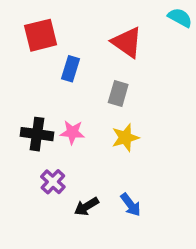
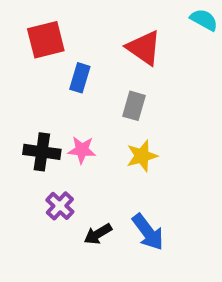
blue arrow: (131, 205) -> (148, 232), size x1.4

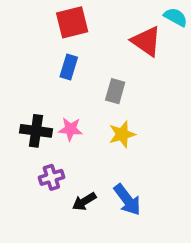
red square: (46, 40) -> (72, 22), moved
red triangle: (144, 48) -> (146, 41), moved
purple cross: (60, 206) -> (51, 177), turned 30

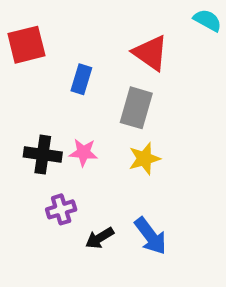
red square: (72, 22) -> (26, 45), moved
red triangle: (146, 41) -> (151, 53), moved
gray rectangle: (115, 91) -> (136, 108), size x1.4

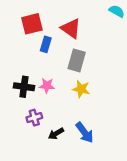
red square: (26, 45) -> (32, 24), moved
red triangle: (151, 53) -> (71, 28), moved
yellow star: (144, 159) -> (81, 89), turned 30

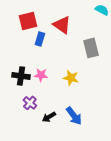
gray rectangle: (77, 60) -> (91, 48), moved, turned -30
purple cross: (34, 118) -> (30, 103), turned -32

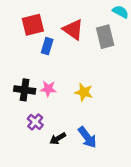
gray rectangle: (91, 48) -> (105, 37), moved

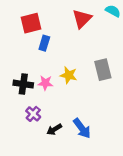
red triangle: (73, 30) -> (82, 19), moved, turned 40
gray rectangle: (105, 37) -> (103, 70), moved
yellow star: (84, 92) -> (69, 75), moved

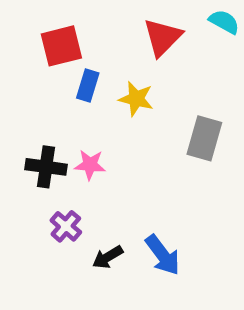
gray rectangle: (103, 70) -> (204, 138), turned 30
yellow star: (69, 75) -> (136, 99), moved

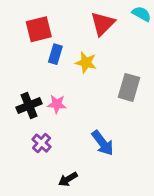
black cross: (46, 167) -> (29, 106), turned -30
blue arrow: (163, 255) -> (103, 143), moved
black arrow: (108, 257) -> (68, 179), moved

